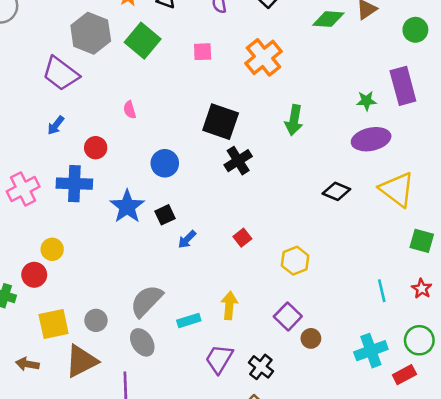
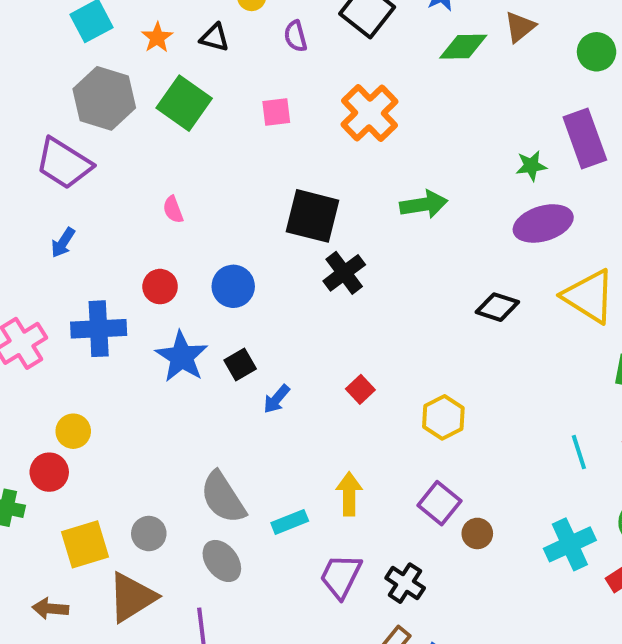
green arrow: (294, 120) -> (424, 204), turned -104
red circle: (96, 148) -> (160, 287), moved
gray semicircle: (146, 301) -> (223, 497), turned -72

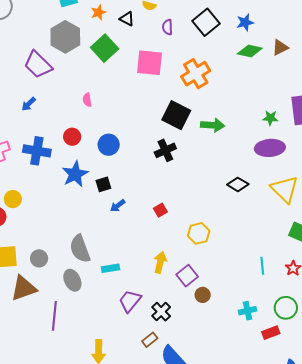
pink square: (276, 112) -> (149, 63), size x1.8
black square: (313, 216) -> (176, 115), moved
yellow arrow: (349, 494) -> (160, 262), moved
cyan cross: (570, 544) -> (247, 311), size x0.7

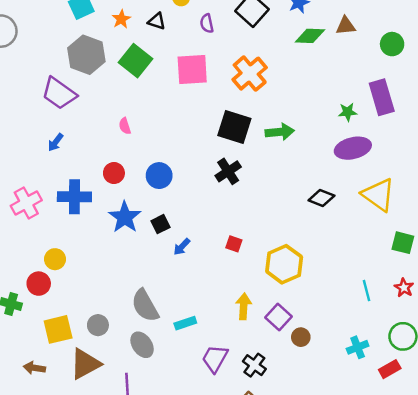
brown triangle: (280, 47) -> (346, 26), turned 30
red square: (160, 210) -> (234, 244), turned -32
yellow hexagon: (199, 233) -> (284, 264), size x1.4

